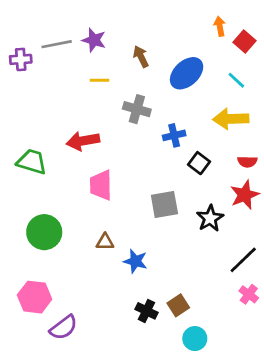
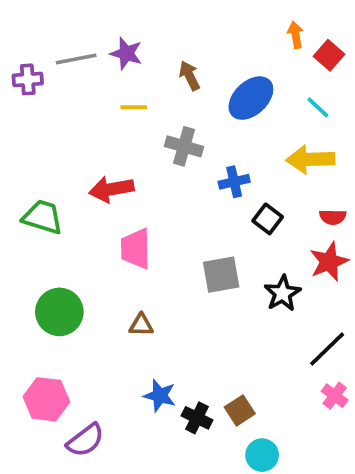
blue star: (135, 261) -> (160, 396), moved

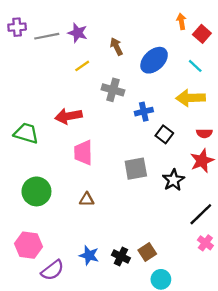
purple cross: (28, 79) -> (17, 27), moved
yellow line: (134, 107) -> (82, 66), turned -35
blue star: (160, 396) -> (89, 255), moved

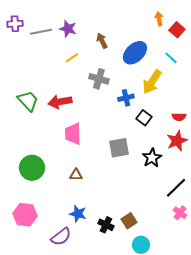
yellow arrow: (191, 98) -> (152, 82), moved, turned -55
green trapezoid: (26, 133) -> (28, 101), moved, turned 30
blue star: (89, 255) -> (78, 214), moved
purple semicircle: (52, 270) -> (61, 237), moved

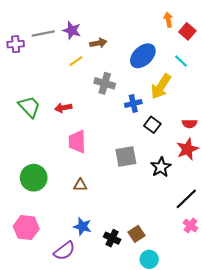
purple cross: (15, 24) -> (16, 44), moved
brown arrow: (102, 41) -> (98, 43), moved, turned 105
red arrow: (60, 102) -> (63, 108), size x0.7

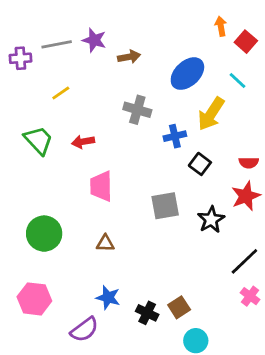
yellow line: (76, 61) -> (61, 93), moved

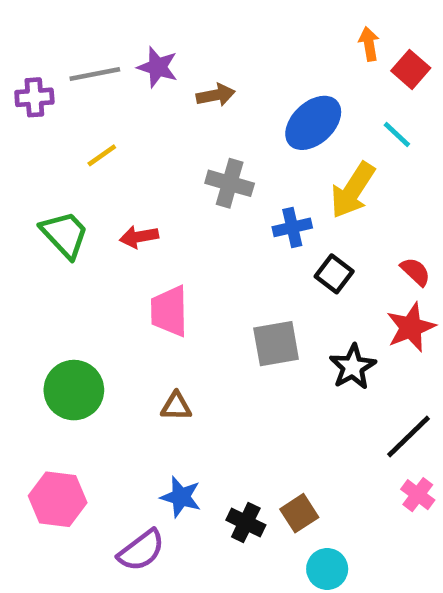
red semicircle: (249, 163) -> (415, 272), turned -138

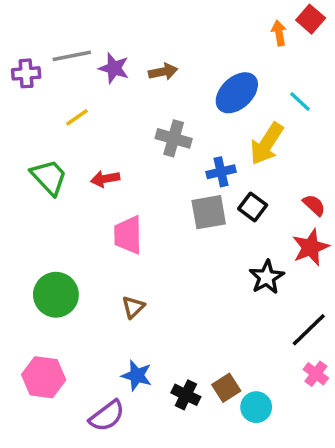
purple star: (158, 67) -> (114, 68), moved
red square: (411, 69) -> (311, 19), moved
gray square: (276, 344) -> (209, 212), moved
brown triangle: (176, 406) -> (133, 307), turned -45
cyan circle: (327, 569) -> (256, 407), moved

